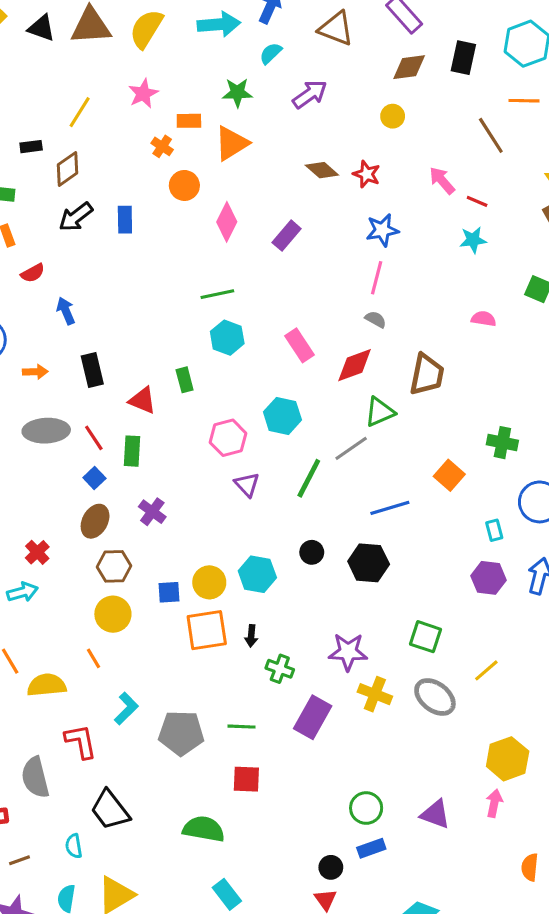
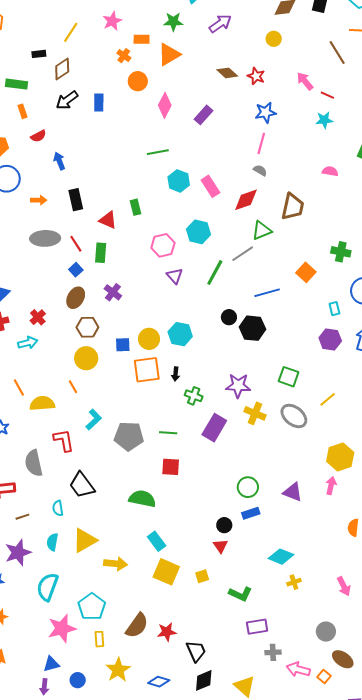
cyan hexagon: (227, 338) -> (179, 181), moved
black circle: (312, 552) -> (229, 317), moved

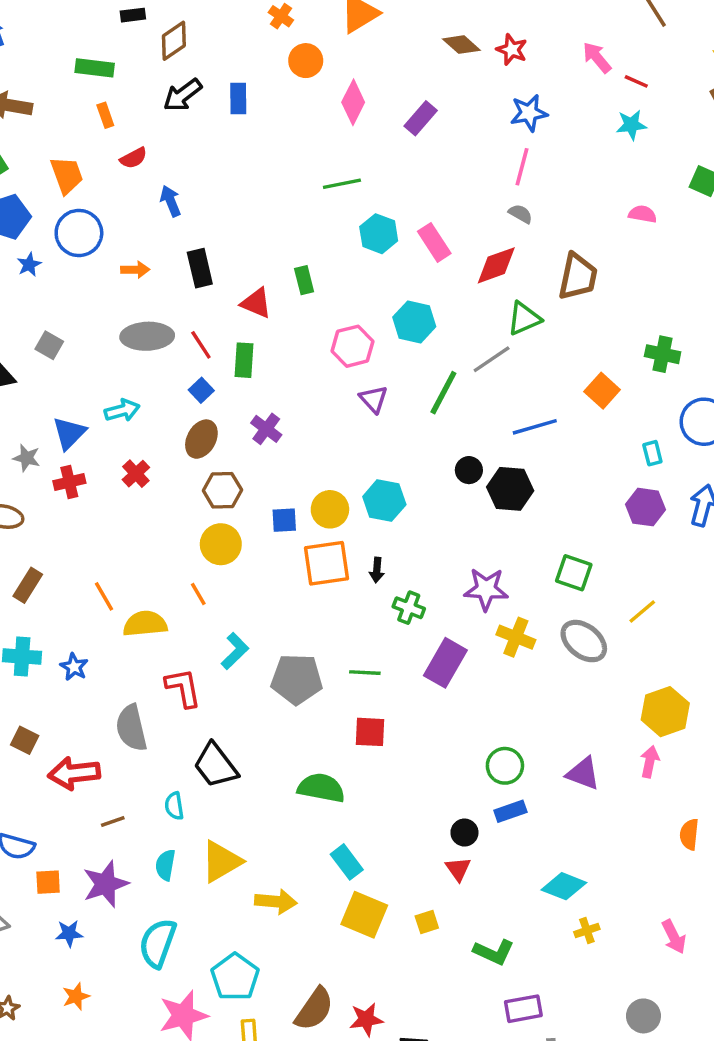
cyan arrow: (28, 343) -> (122, 410), moved

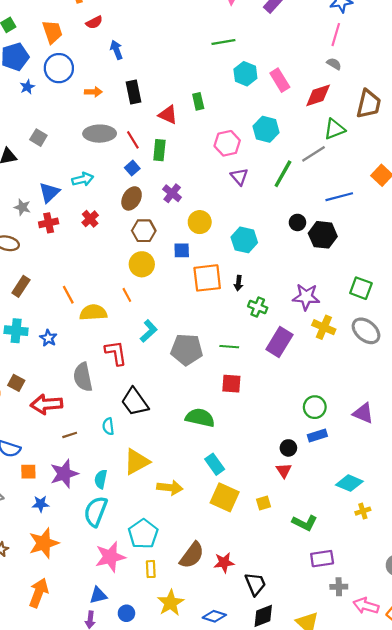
yellow circle: (330, 509) -> (200, 222), moved
cyan semicircle: (165, 865) -> (101, 479), moved
orange star: (76, 996) -> (44, 543), size x1.8

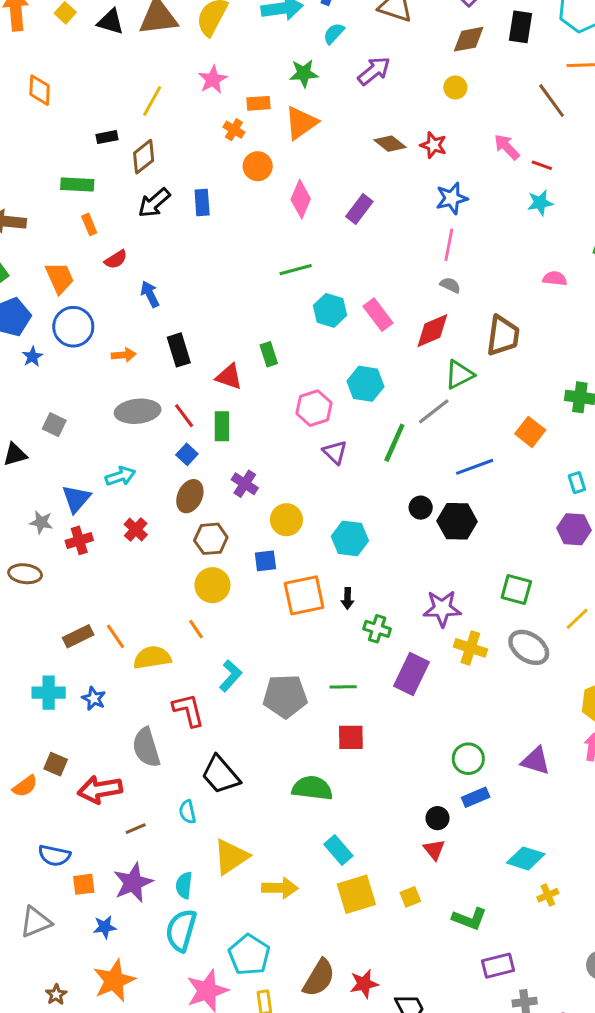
brown rectangle: (21, 286) -> (78, 636), moved, turned 36
yellow square: (225, 497) -> (356, 894), turned -36

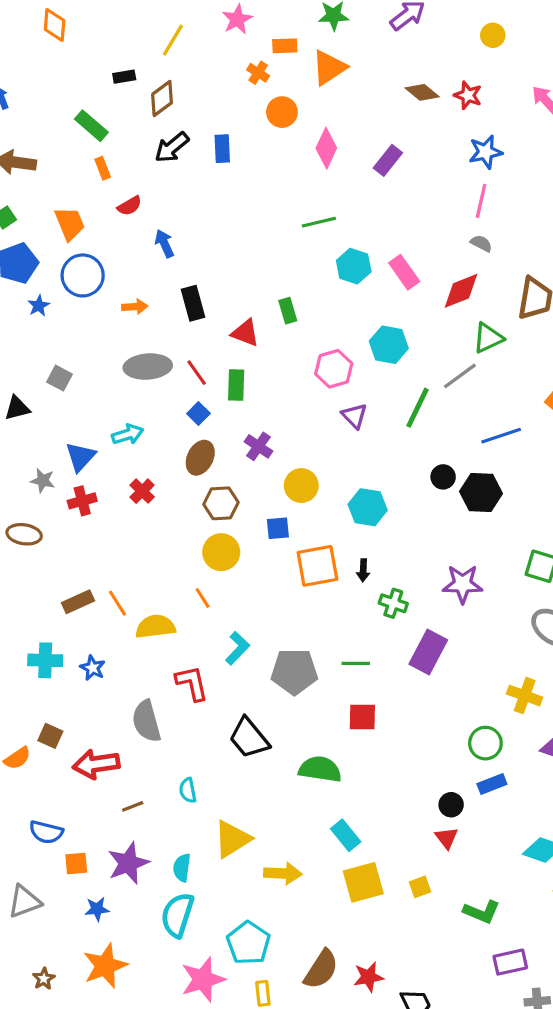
green rectangle: (77, 184) -> (91, 126), turned 36
yellow cross: (470, 648) -> (525, 696), moved
black trapezoid: (221, 775) -> (249, 738), moved

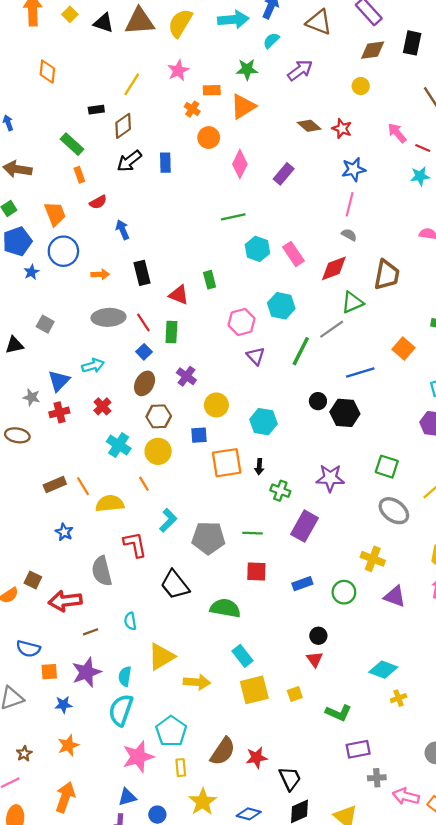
cyan cross: (45, 660) -> (119, 445), moved, turned 30
blue rectangle: (492, 784) -> (302, 584), moved
orange star: (105, 966) -> (68, 745), size x0.7

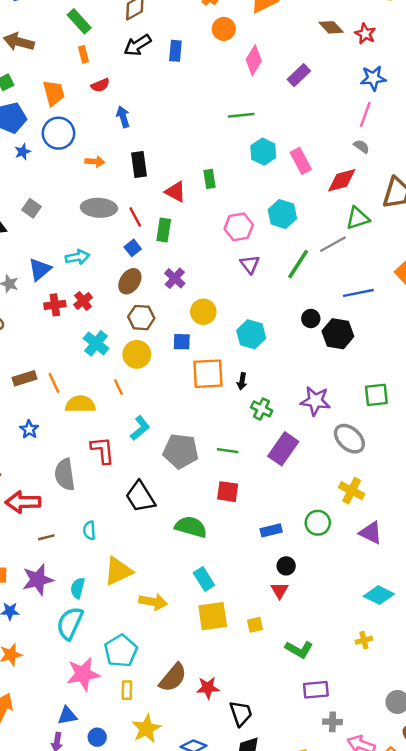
red cross: (59, 412) -> (55, 305), moved
green square: (387, 467) -> (376, 395), turned -30
gray ellipse: (394, 511) -> (349, 439), moved
blue rectangle: (302, 584) -> (271, 530), moved
cyan diamond: (383, 670) -> (379, 595), moved

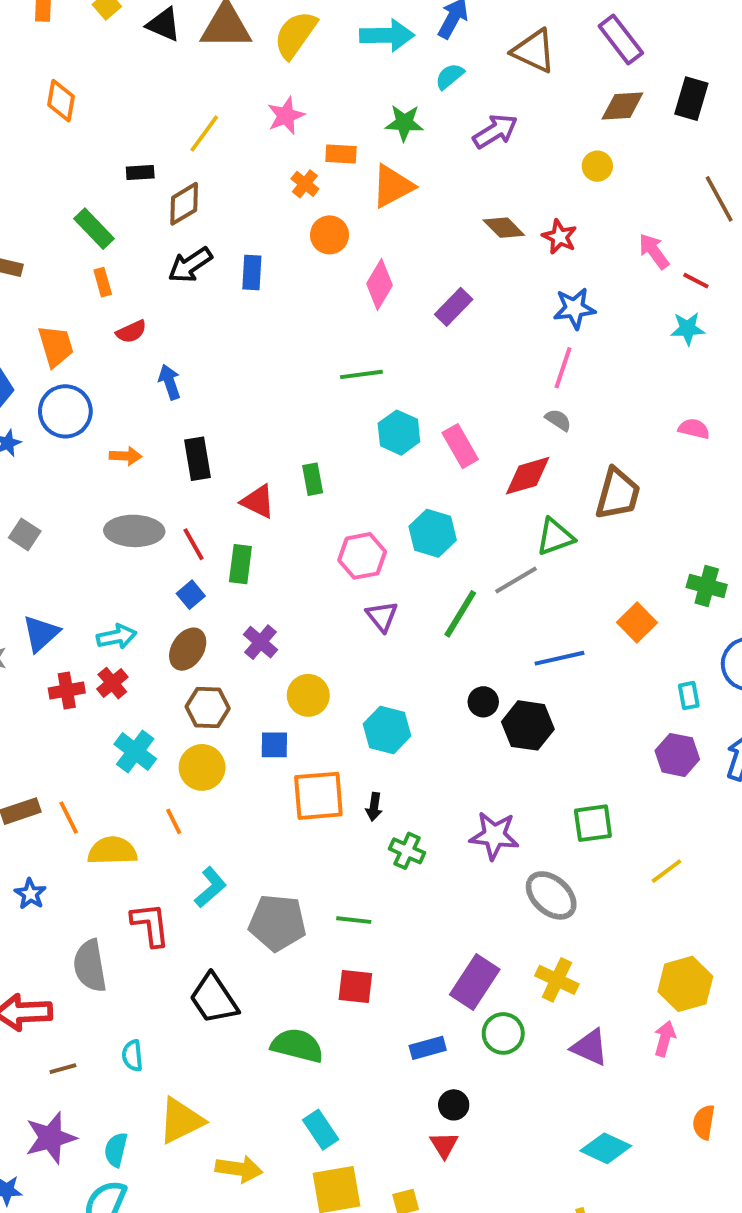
cyan arrow: (77, 257) -> (117, 637), moved
purple rectangle: (283, 449) -> (475, 982), moved

